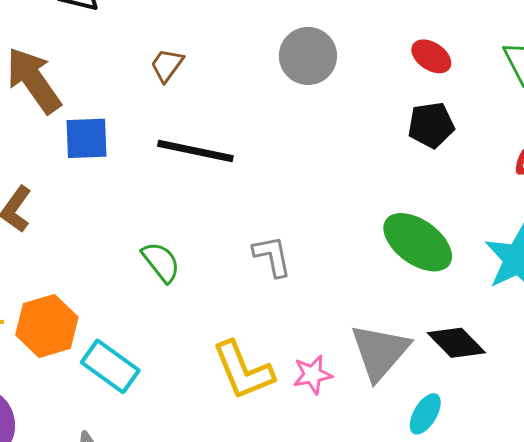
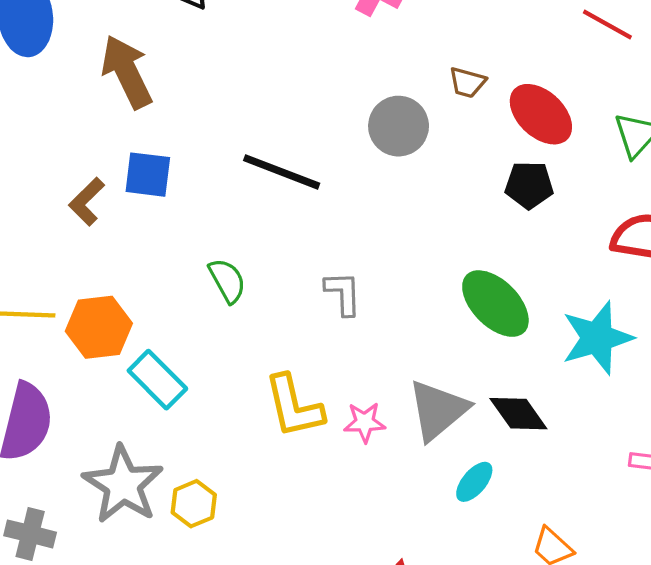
gray circle: (308, 56) -> (399, 126), moved
red ellipse: (431, 56) -> (541, 114), size x1.6
brown trapezoid: (167, 65) -> (467, 82), moved, turned -120
blue square: (86, 138) -> (148, 175), moved

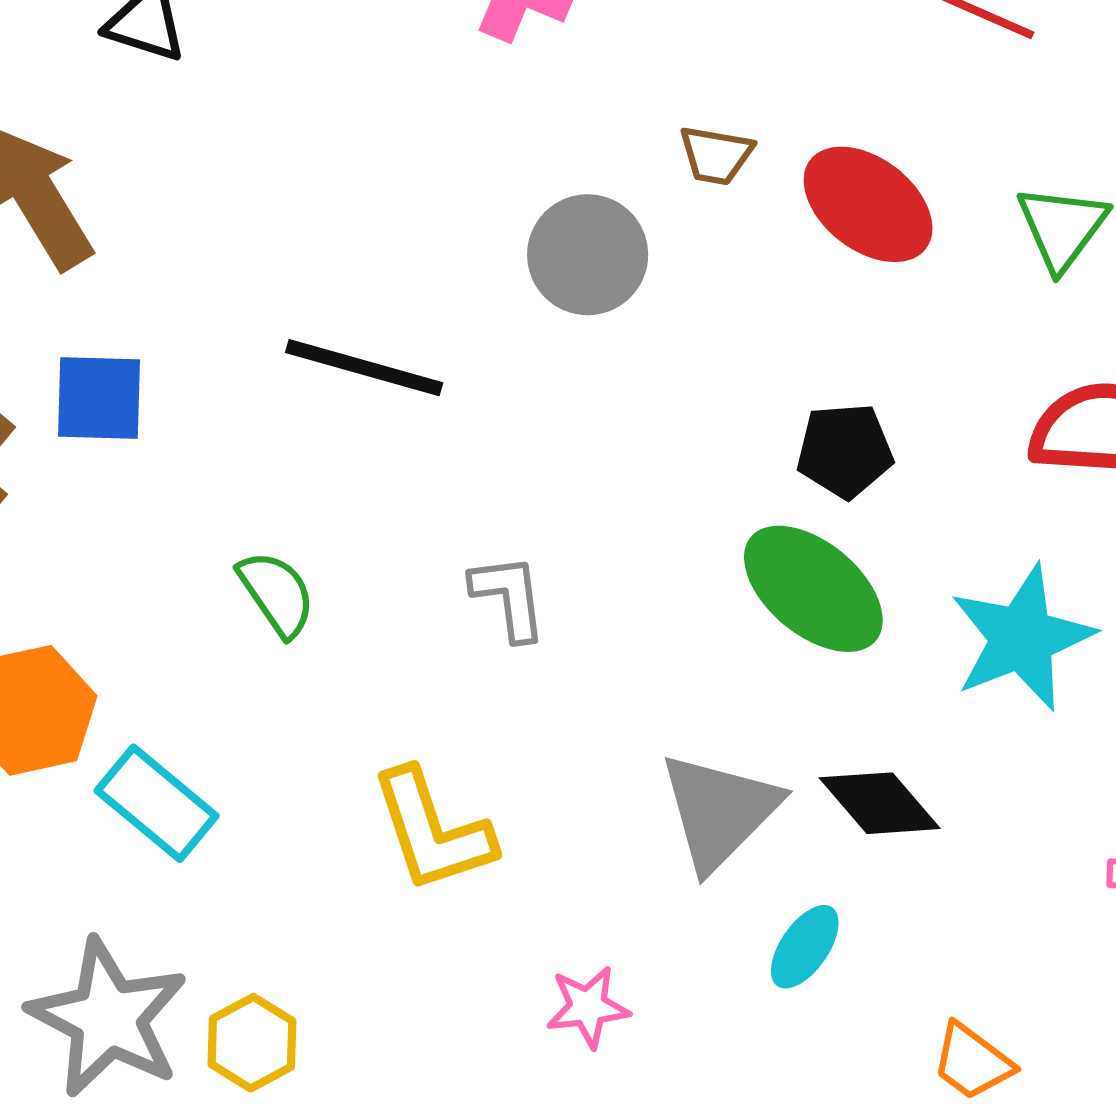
black pentagon: (529, 185) -> (845, 451), moved
pink star: (365, 422) -> (588, 1007), moved

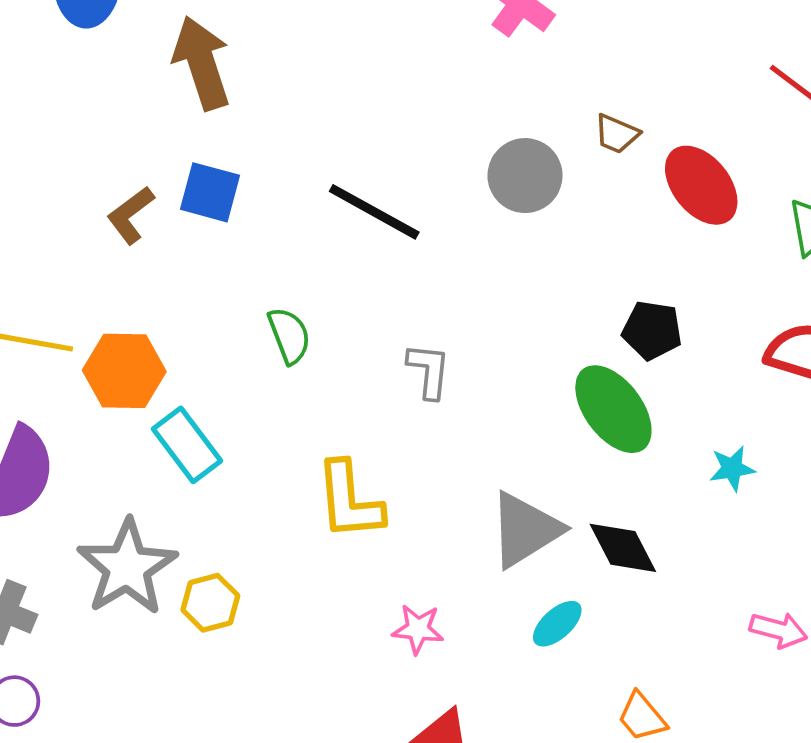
cyan star: (1022, 638) -> (732, 468), size x0.5

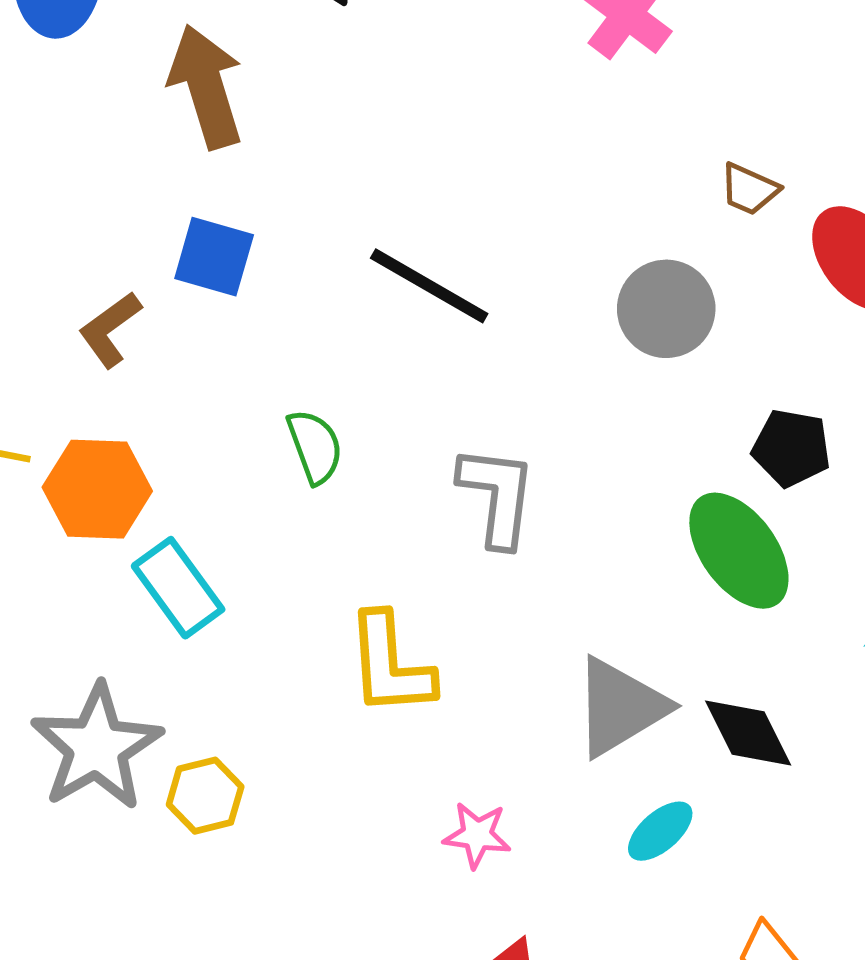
gray circle: (525, 176) -> (666, 309), moved
brown L-shape: (131, 215) -> (110, 330), moved
gray L-shape: (429, 371) -> (497, 496), size x1.4

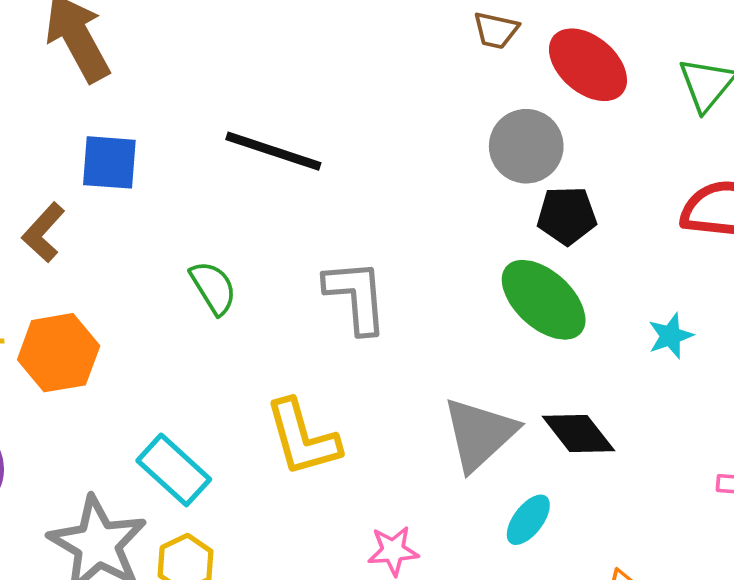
gray circle: (666, 309) -> (526, 146), moved
cyan rectangle: (178, 588) -> (174, 470), moved

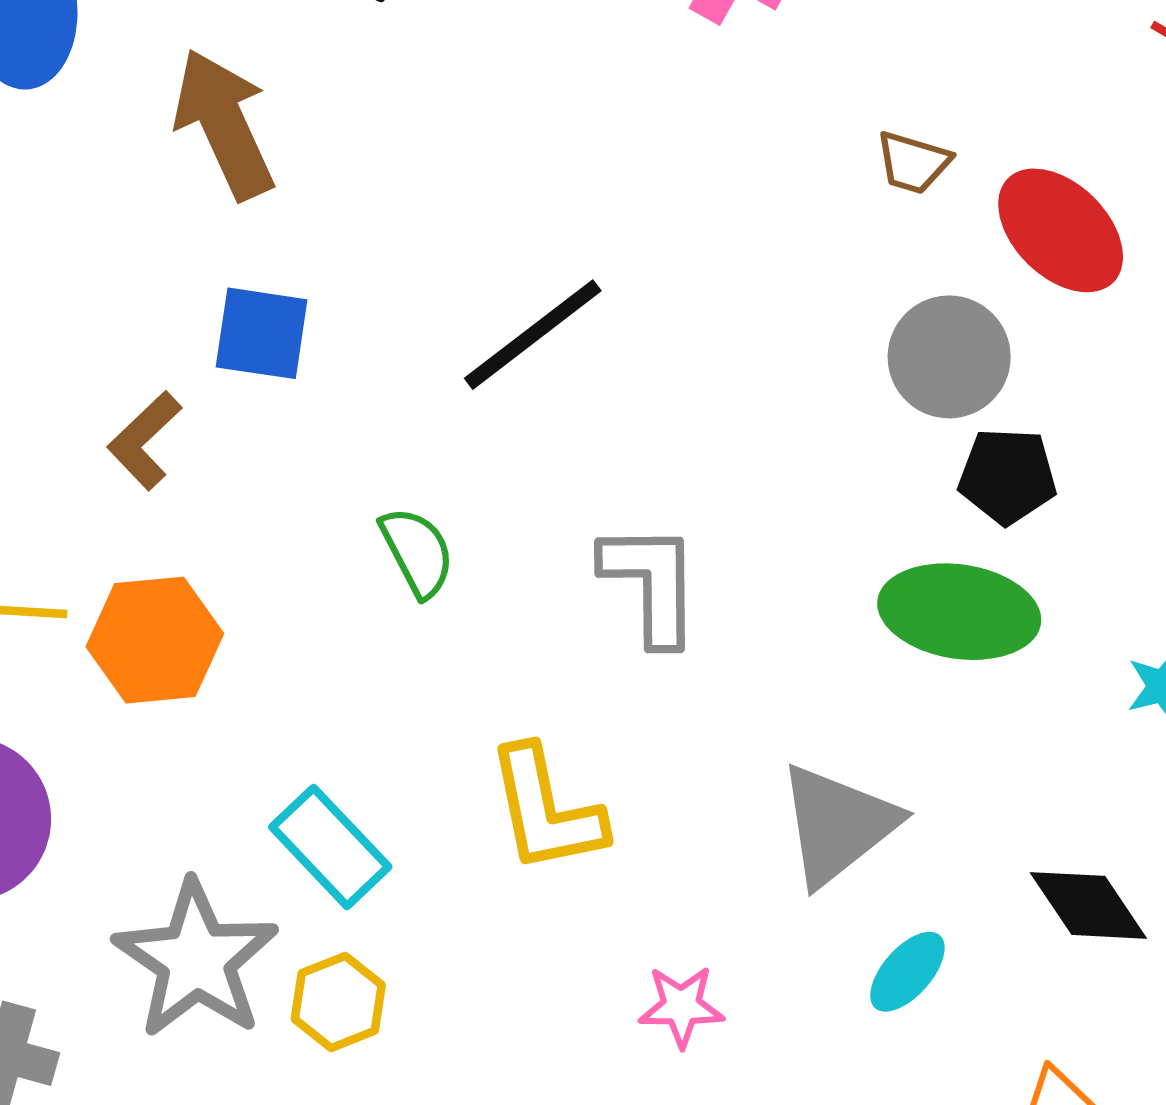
black line: (273, 151) -> (533, 335), turned -60
green ellipse: (544, 300) -> (959, 612), turned -38
black diamond: (578, 434) -> (1088, 905), moved

